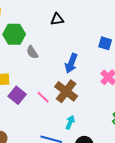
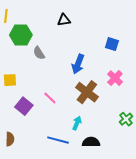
brown cross: (66, 91) -> (87, 92), moved
purple square: (17, 95) -> (24, 106), moved

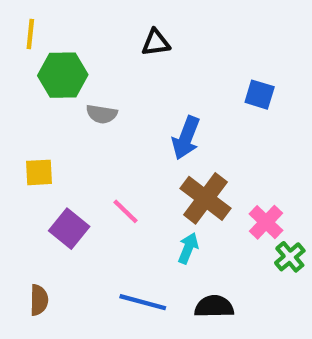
gray semicircle: (39, 53) -> (102, 114), turned -48
pink cross: (115, 78) -> (266, 222), moved
cyan arrow: (77, 123) -> (188, 248), moved

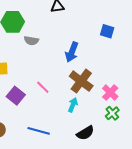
green cross: (290, 257) -> (112, 113), moved
blue line: (143, 302) -> (39, 131), moved
black semicircle: (214, 307) -> (85, 133), turned 150

